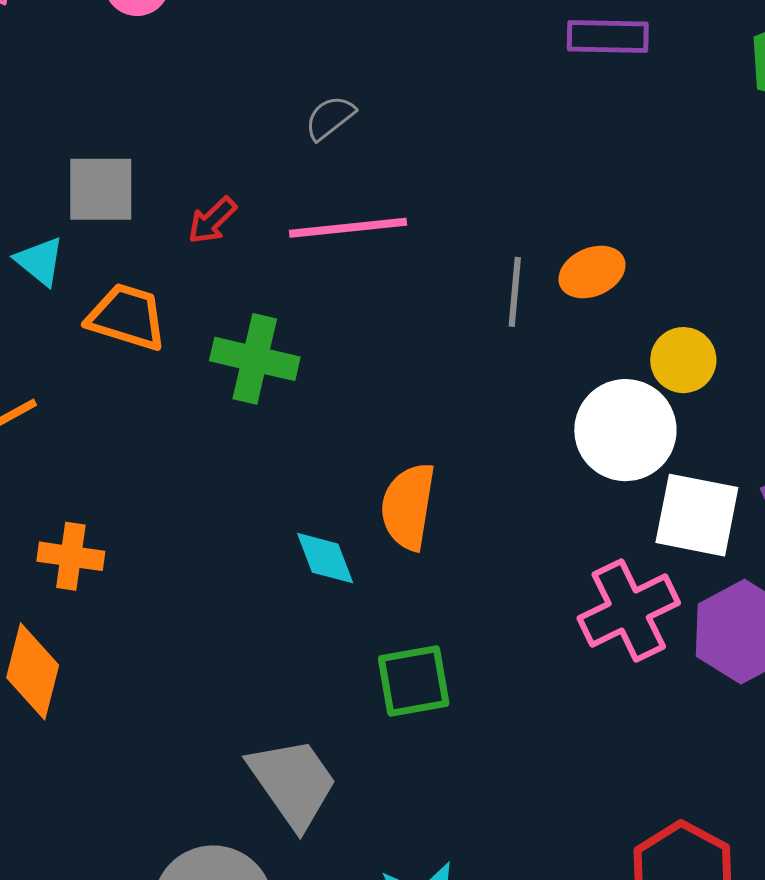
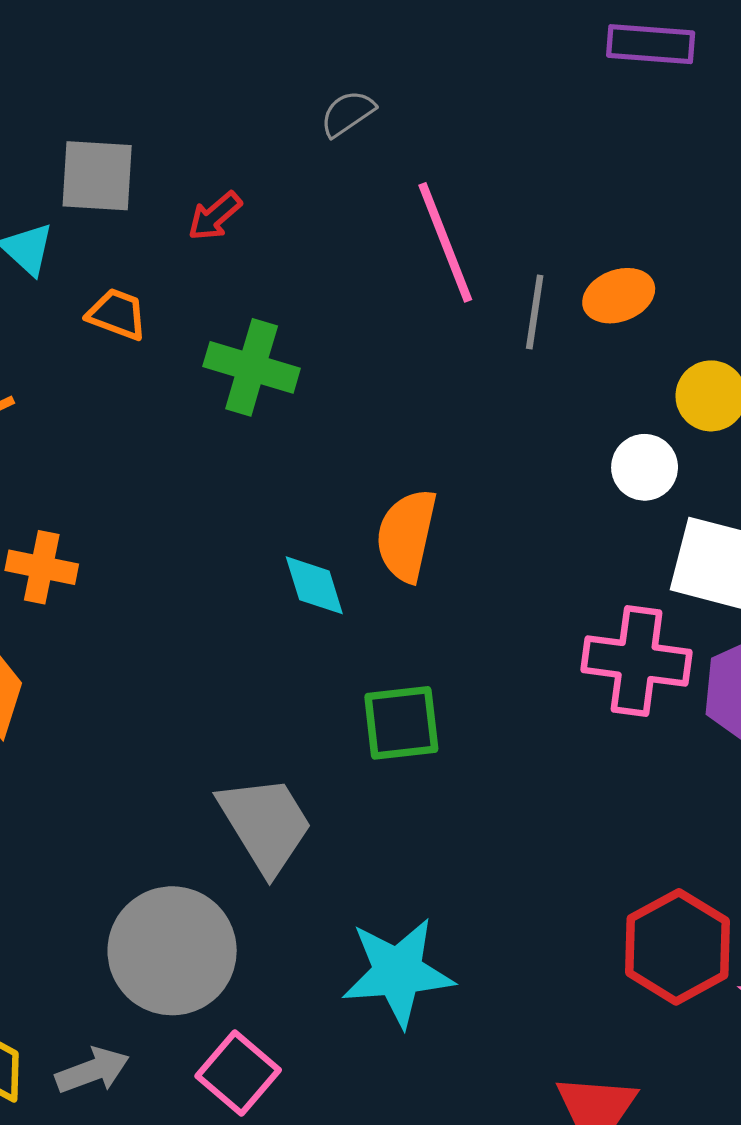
pink line: (348, 228) -> (445, 242), moved, turned 71
orange trapezoid: (127, 317) -> (117, 314), size x0.7
white circle: (625, 430) -> (645, 467), size x0.6
pink cross: (629, 611) -> (637, 661), turned 30

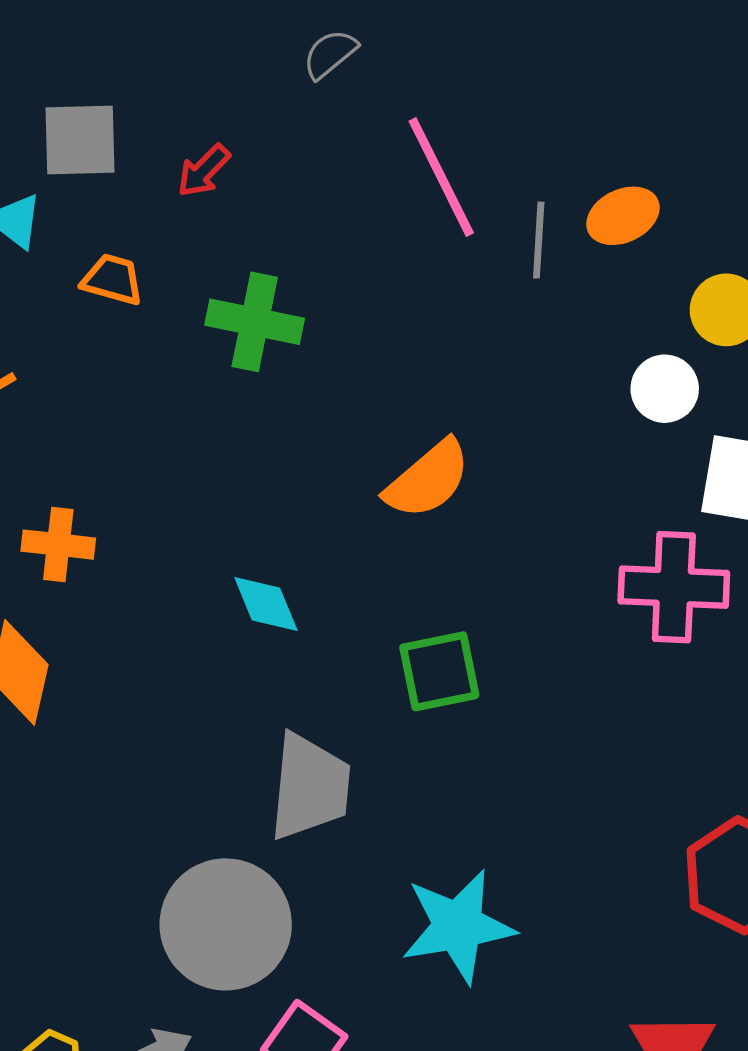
orange semicircle: (406, 535) -> (428, 479), turned -138
cyan diamond: (314, 585) -> (266, 604), moved
gray trapezoid: (265, 824) -> (310, 787), turned 42

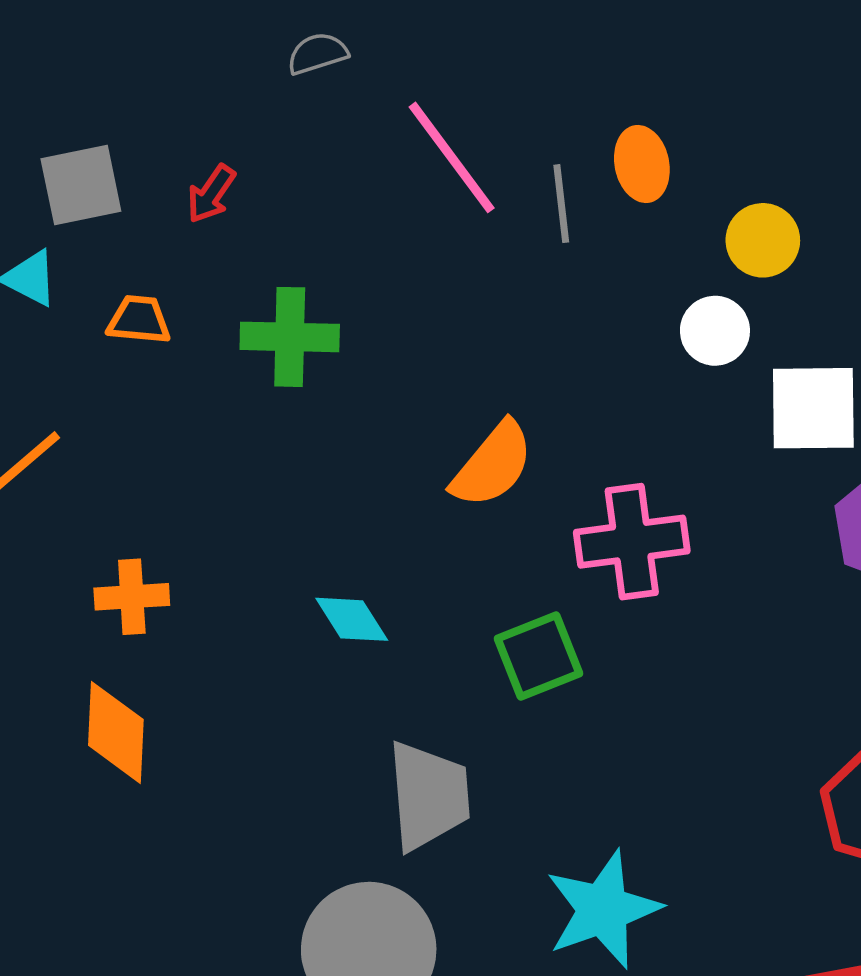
gray semicircle: (330, 54) -> (317, 54), turned 32
orange ellipse: (623, 216) -> (642, 164), turned -66
pink cross: (674, 587) -> (632, 542), moved

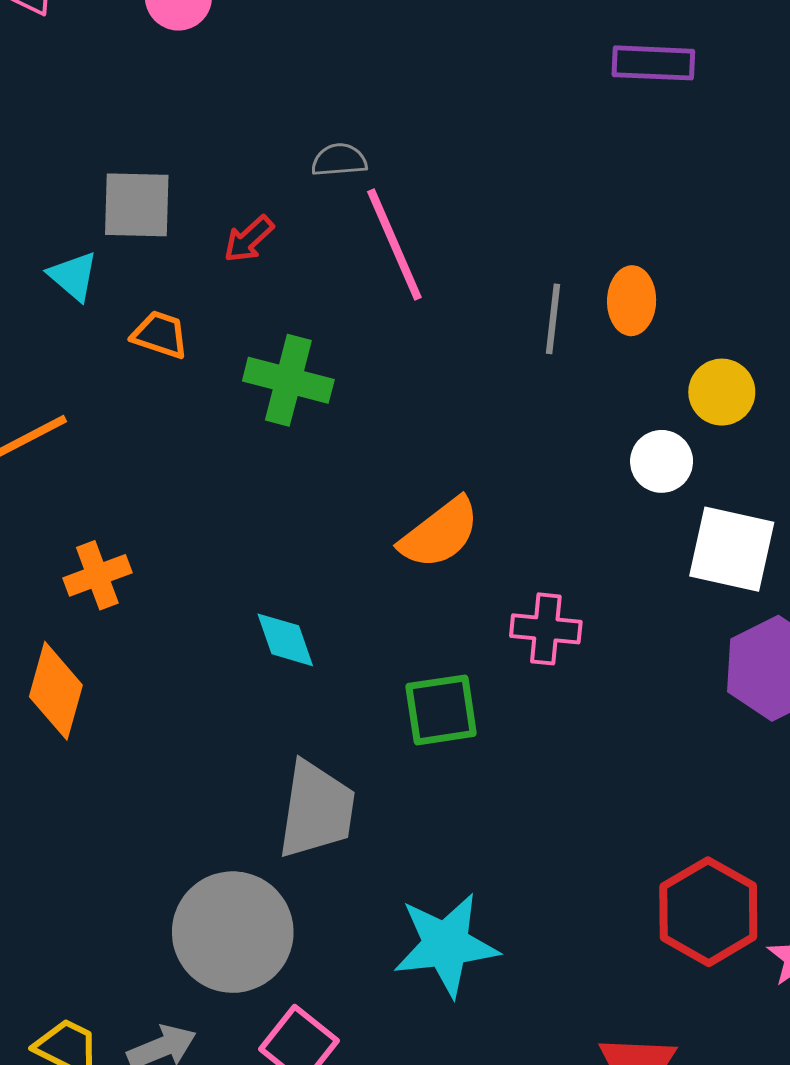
gray semicircle: (317, 54) -> (339, 160), moved
pink line: (452, 157) -> (394, 244), moved
pink cross: (632, 542) -> (546, 629), size x0.7
orange cross: (132, 597) -> (97, 575), turned -30

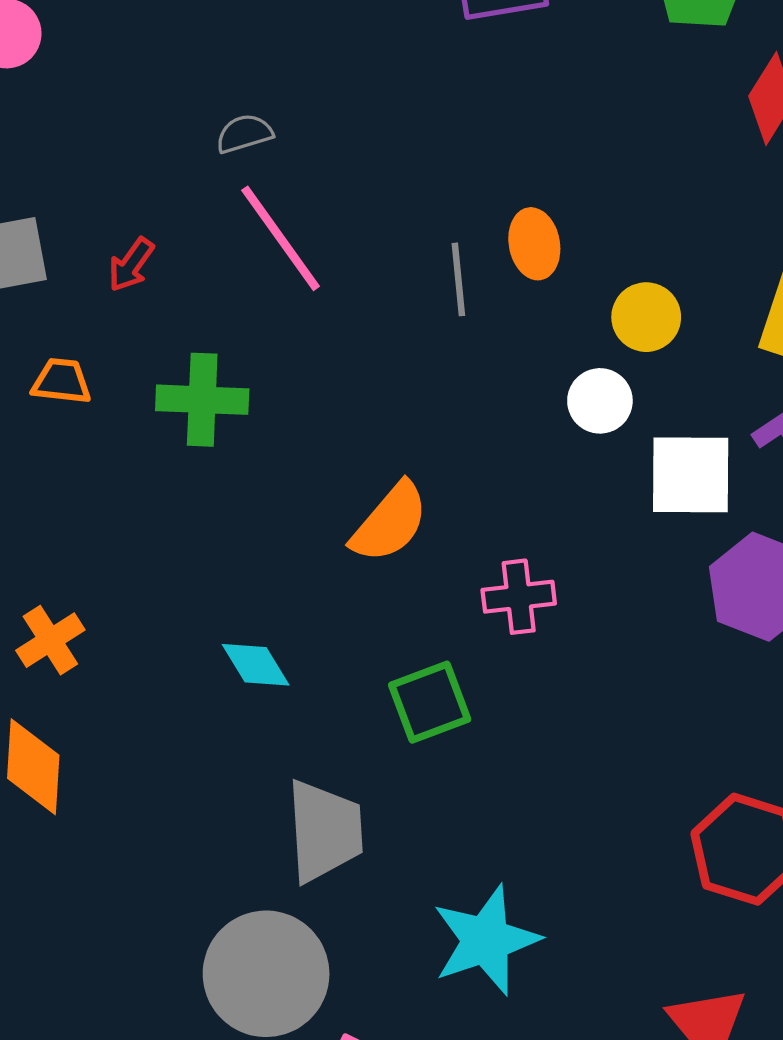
gray semicircle: (339, 160) -> (244, 134), moved

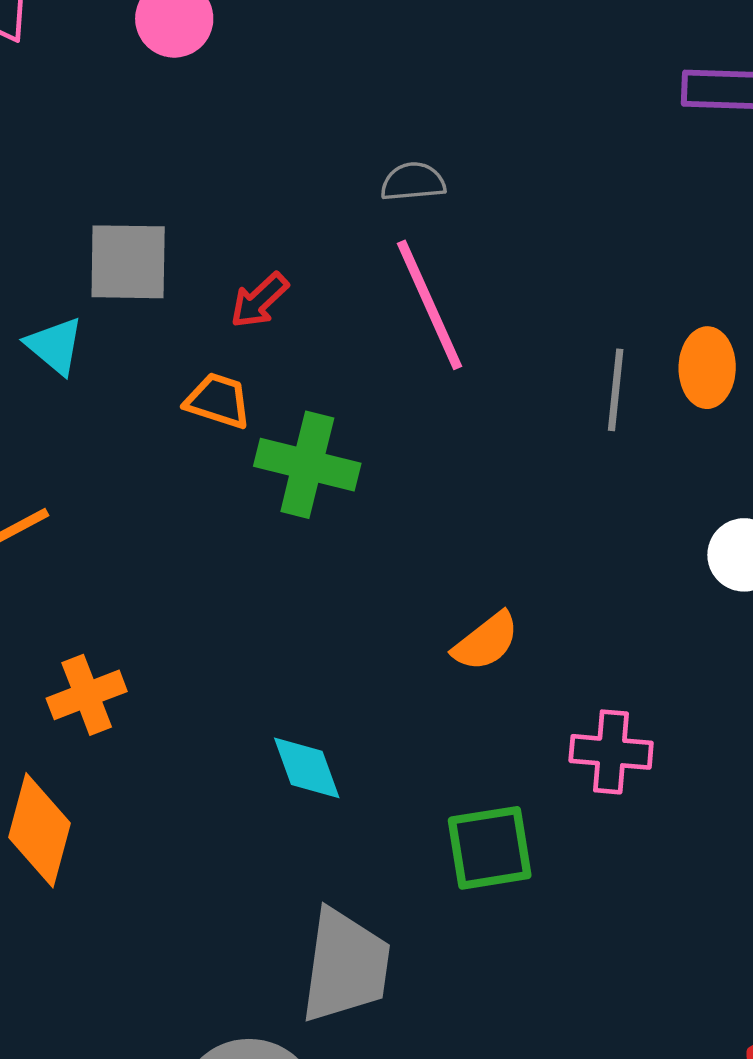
orange trapezoid: (62, 381) -> (218, 401), moved
orange semicircle: (390, 522) -> (486, 642), size x0.7

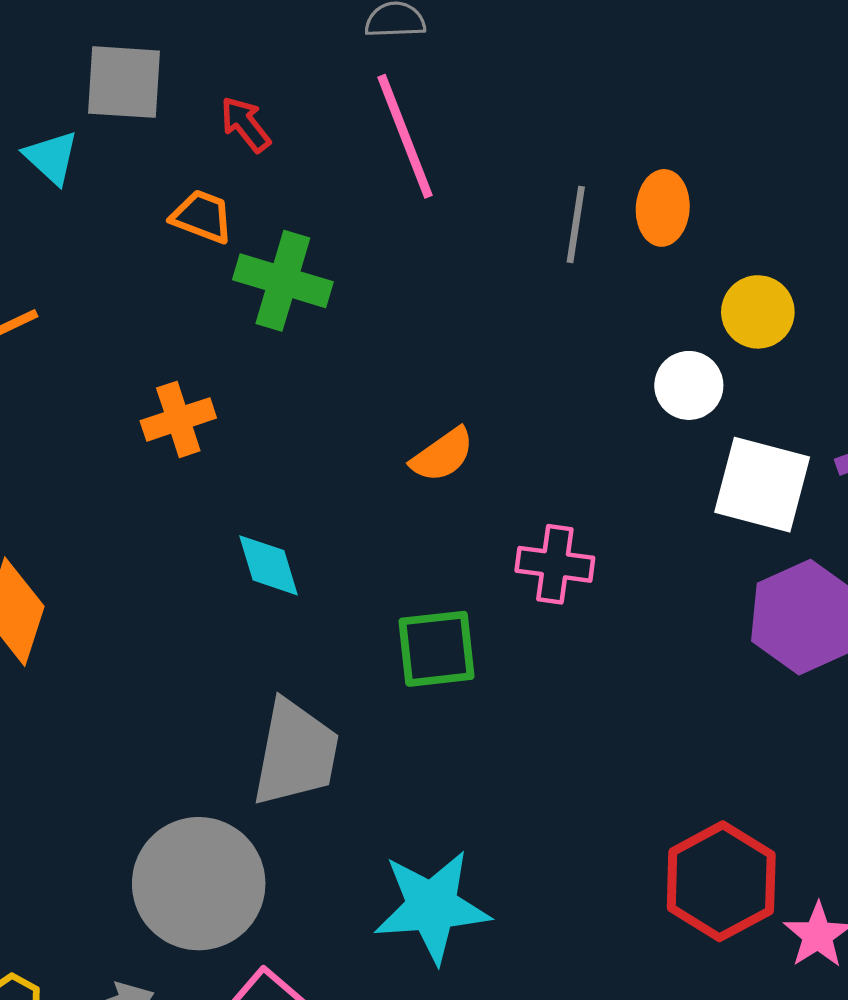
red arrow: (259, 300) -> (245, 124), turned 92
orange cross: (87, 695) -> (178, 419), moved

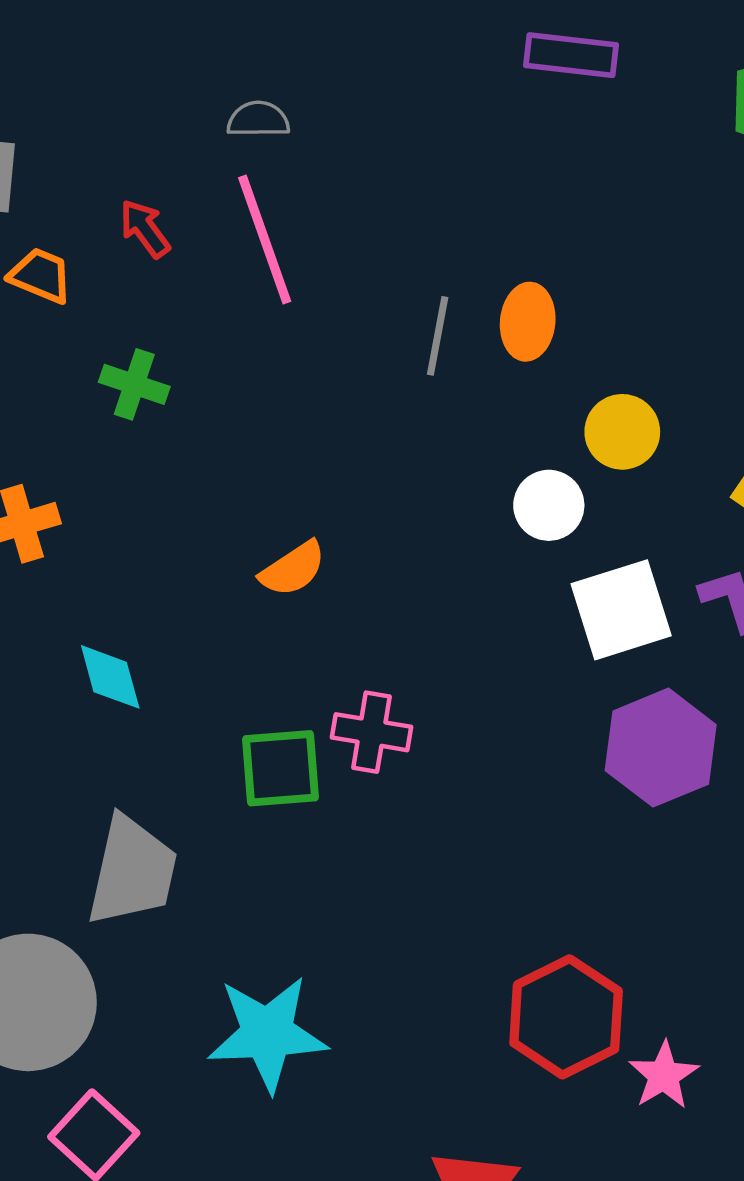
red arrow: (245, 124) -> (145, 229), moved
orange trapezoid: (202, 216) -> (41, 275), moved
green cross: (283, 281) -> (134, 384), size x0.7
white square: (762, 485) -> (621, 610), turned -34
pink cross: (555, 564) -> (371, 732), moved

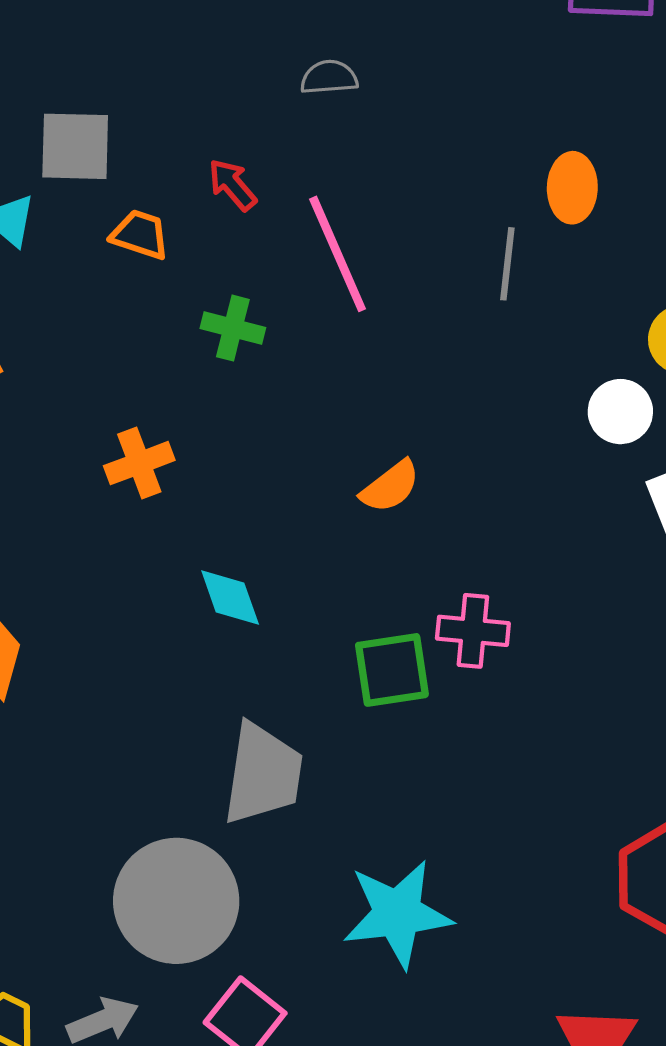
pink line: (265, 240) -> (338, 254), moved
orange ellipse: (528, 322) -> (572, 188), moved

